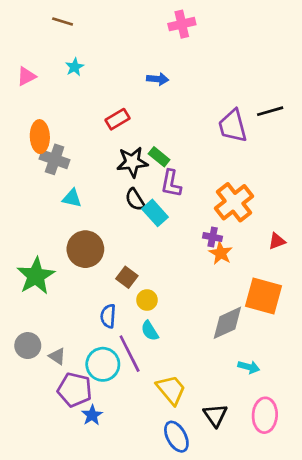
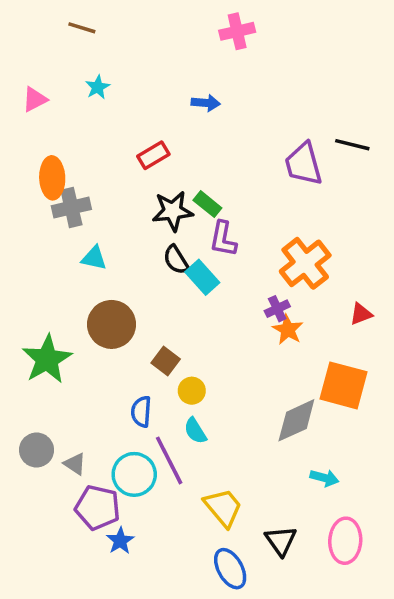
black line: (270, 111) -> (352, 145), turned 30
gray cross: (55, 159) -> (71, 208), turned -32
purple cross: (213, 237) -> (277, 309), turned -36

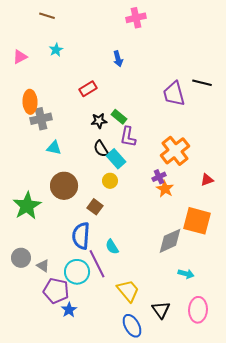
blue arrow: (206, 103) -> (118, 59), turned 70
black star: (173, 211) -> (99, 121), size x0.7
yellow circle: (192, 391) -> (110, 181), moved
blue semicircle: (141, 412) -> (81, 236), size x1.5

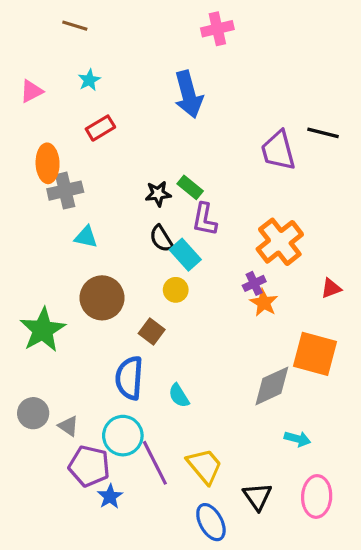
blue arrow: (118, 59) -> (189, 94), size x1.8
red rectangle: (88, 89) -> (100, 128), moved
purple line: (97, 264) -> (155, 463), moved

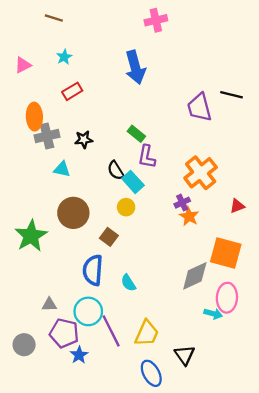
black star: (158, 194) -> (84, 139), moved
gray circle: (33, 413) -> (24, 345), moved
gray triangle: (68, 426) -> (49, 305), turned -35
yellow trapezoid: (205, 466) -> (147, 333), turned 64
pink ellipse: (317, 496) -> (227, 298), moved

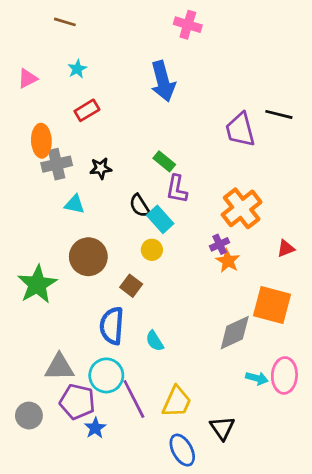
pink cross: (156, 20) -> (188, 25), turned 30
pink ellipse: (227, 298) -> (284, 375), moved
gray triangle: (49, 305) -> (59, 367), size x1.6

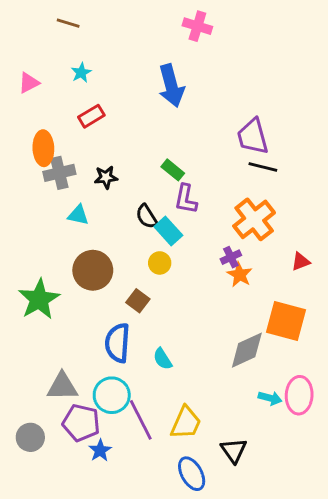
black line: (279, 114) -> (263, 167), moved

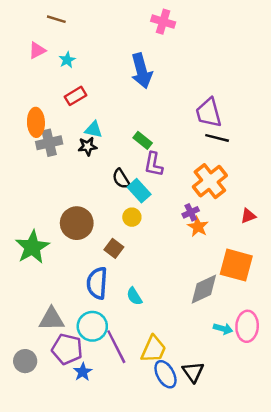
pink triangle: (29, 83) -> (37, 50), moved
cyan triangle: (78, 215) -> (94, 130), moved
blue ellipse: (192, 474) -> (165, 374), moved

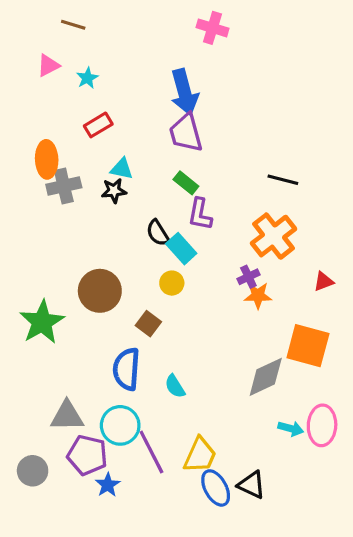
purple trapezoid: (209, 113) -> (186, 133), moved
orange star: (198, 227) -> (258, 296), turned -30
black triangle: (193, 372) -> (252, 485), turned -30

